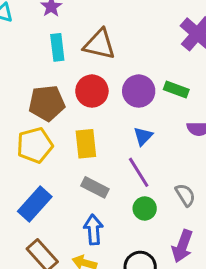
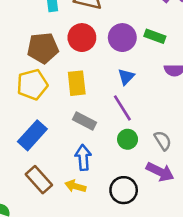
gray semicircle: (185, 195) -> (163, 141), moved
purple arrow: (182, 246) -> (160, 172), turned -84

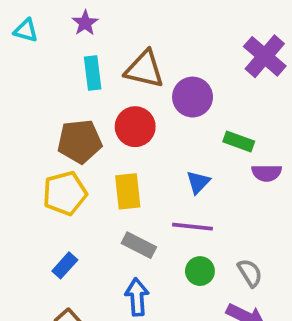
green rectangle: (155, 36) -> (239, 141), moved
purple circle: (122, 38) -> (193, 97), moved
purple line: (122, 108) -> (193, 227), turned -52
blue rectangle: (32, 135) -> (65, 265), size x0.6

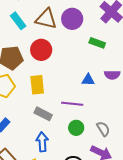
cyan rectangle: (93, 73) -> (18, 21), turned -30
purple circle: (193, 97) -> (72, 19), moved
green rectangle: (239, 141) -> (97, 43), moved
blue triangle: (198, 182) -> (88, 80), moved, turned 48

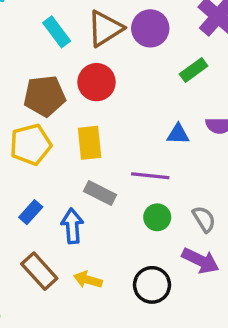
brown triangle: (46, 19) -> (105, 28), turned -45
green rectangle: (97, 43) -> (194, 70), turned -56
blue arrow: (42, 142) -> (72, 226), moved

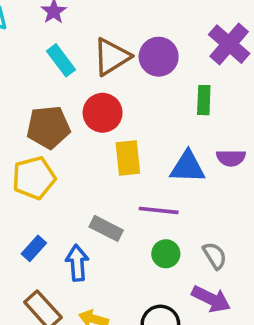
green rectangle: (194, 70) -> (204, 100), turned -52
blue triangle: (178, 134) -> (188, 167), size x1.5
yellow rectangle: (90, 143) -> (128, 158), moved

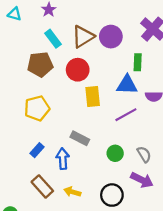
brown pentagon: (48, 127) -> (40, 64), moved
blue triangle: (188, 167) -> (127, 85), moved
purple line: (159, 210) -> (126, 115), moved, turned -35

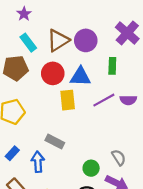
blue triangle: (127, 85) -> (80, 77), moved
purple line: (126, 115) -> (104, 100), moved
green circle: (115, 153) -> (91, 168), moved

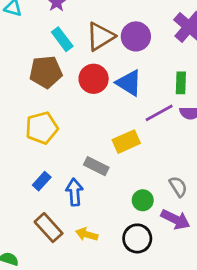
green rectangle: (112, 66) -> (181, 83), moved
blue triangle: (80, 77) -> (129, 83), turned 30
yellow rectangle: (68, 100) -> (126, 142), moved, turned 72

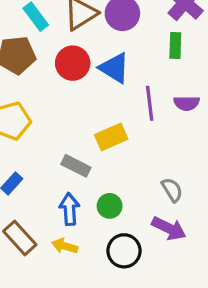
green rectangle: (181, 83) -> (175, 45), moved
purple line: (159, 113) -> (150, 103), turned -68
blue arrow: (74, 192) -> (69, 209), moved
green circle: (143, 200) -> (110, 206), moved

